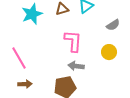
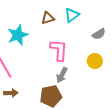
cyan star: (32, 14) -> (18, 35), moved
gray arrow: (76, 66) -> (62, 75), turned -70

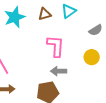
cyan star: (18, 35) -> (15, 17), moved
gray arrow: (62, 75) -> (59, 71), turned 63

